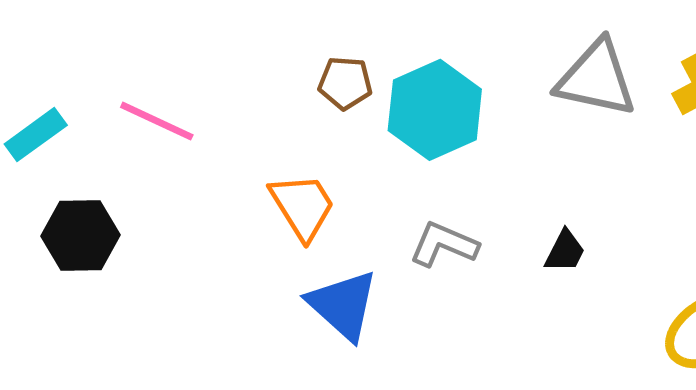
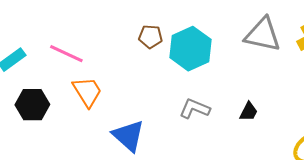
orange trapezoid: (303, 206) -> (87, 92), moved
blue triangle: (343, 305) -> (128, 136), moved

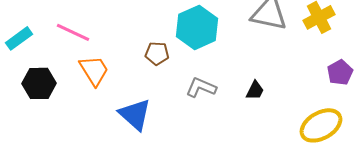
brown pentagon: (150, 37) -> (157, 53), moved

